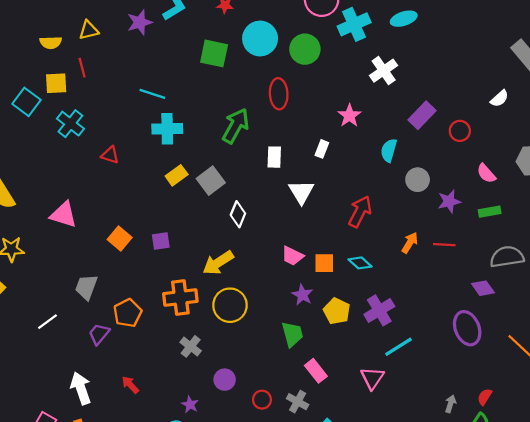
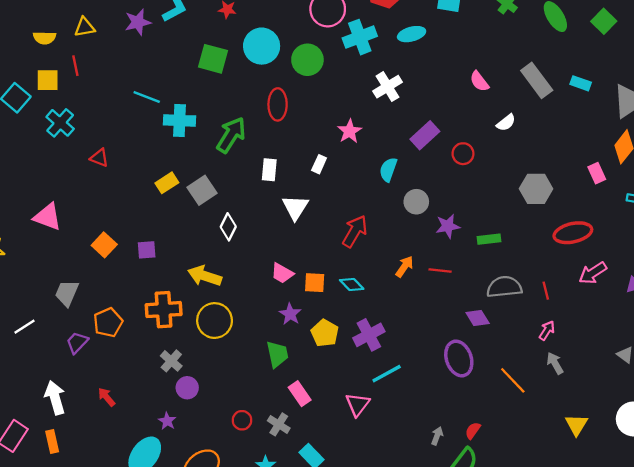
cyan cross: (167, 129) -> (180, 120), moved
pink semicircle: (486, 173) -> (479, 81), moved
yellow arrow: (218, 263) -> (205, 276), turned 48
purple circle: (225, 380) -> (187, 388), moved

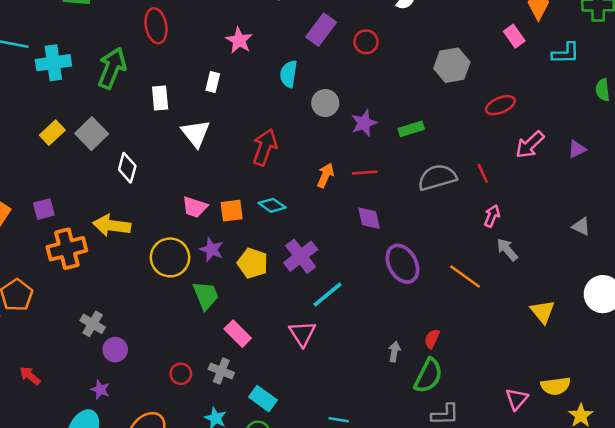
red ellipse: (573, 233) -> (500, 105), size x0.7
orange cross: (164, 310) -> (67, 249), moved
purple diamond: (478, 318) -> (369, 218), moved, turned 30
yellow circle: (215, 321) -> (170, 257), moved

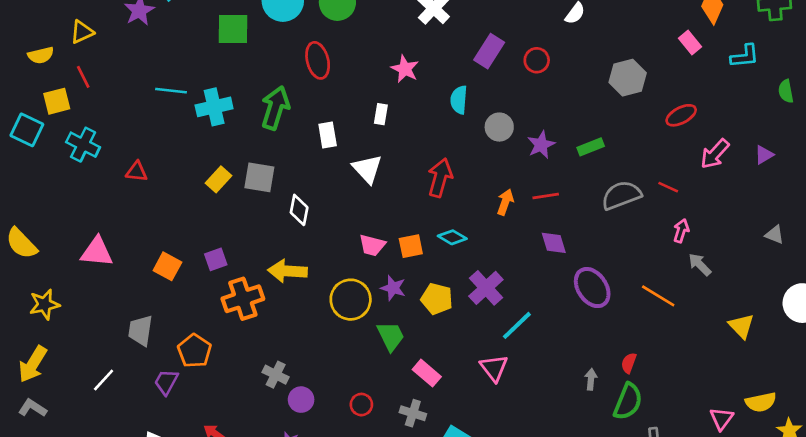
gray square: (92, 134) -> (259, 177), turned -32
red line: (483, 173) -> (668, 187), turned -36
red circle: (181, 374) -> (361, 405), moved

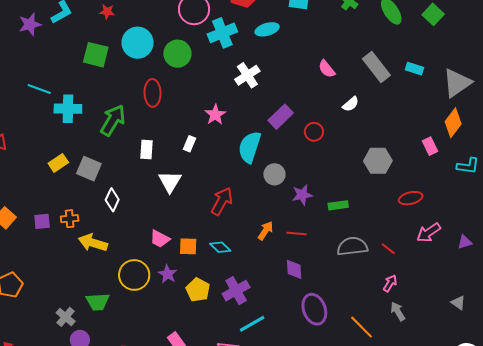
cyan semicircle: (459, 100) -> (250, 147), size x1.5
orange cross: (243, 299) -> (70, 219), moved, size x0.6
green trapezoid: (391, 336) -> (98, 302), moved, turned 100

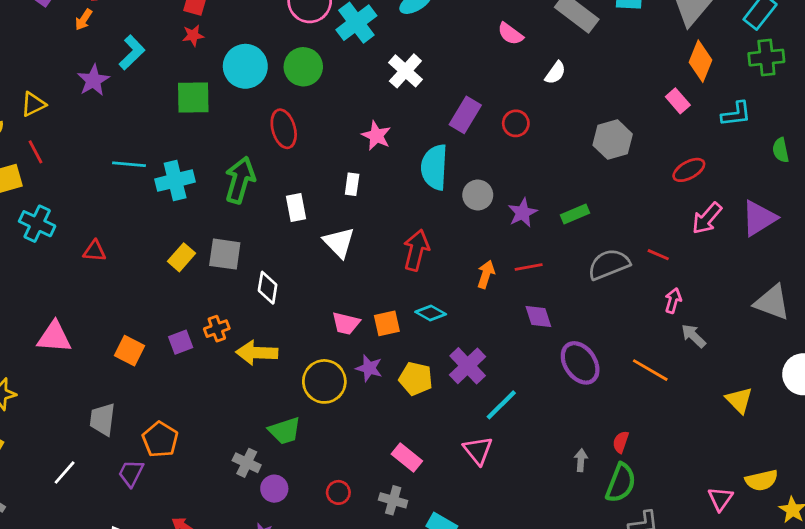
red ellipse: (411, 198) -> (689, 170), moved
purple triangle: (465, 242) -> (759, 218), size x1.8
gray triangle: (458, 303) -> (772, 302), size x1.8

